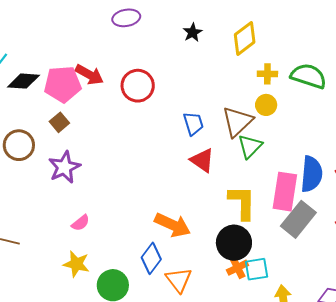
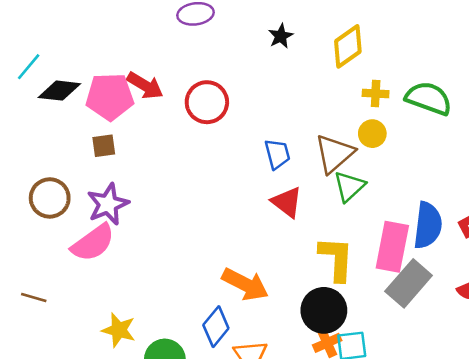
brown square: (59, 122) -> (104, 146), turned 30
brown circle: (19, 145) -> (50, 198), moved
pink semicircle: (81, 223) -> (93, 243), moved, size x1.8

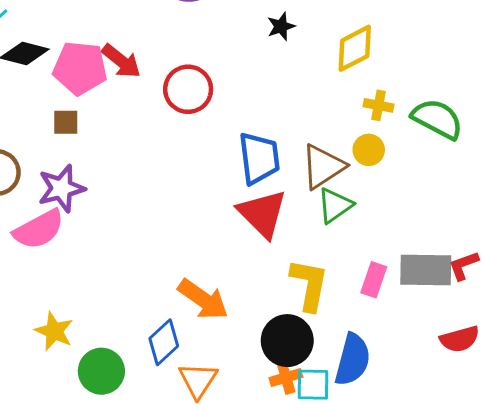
blue trapezoid: (277, 154) -> (259, 158), size x1.5
red triangle: (287, 202) -> (262, 214), size x1.4
blue semicircle: (428, 225) -> (353, 360), moved
pink rectangle: (392, 247) -> (374, 280), size x0.6
gray rectangle: (409, 283) -> (426, 270), moved, turned 42

